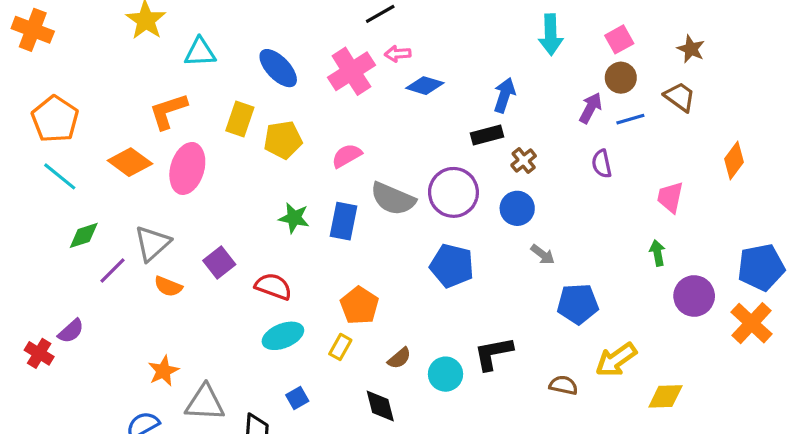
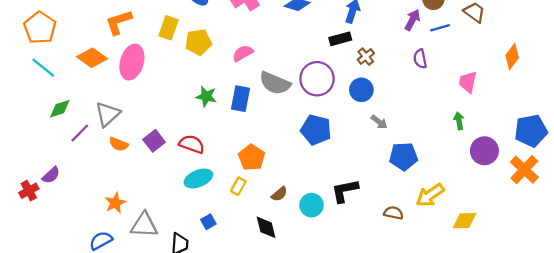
purple square: (219, 263) -> (154, 141), moved
red cross: (39, 353) -> (29, 191), turned 30

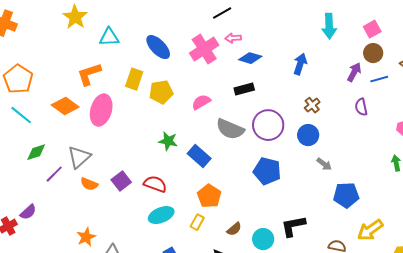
black rectangle: (340, 39) -> (244, 89), moved
blue rectangle: (241, 99) -> (199, 156), moved, turned -60

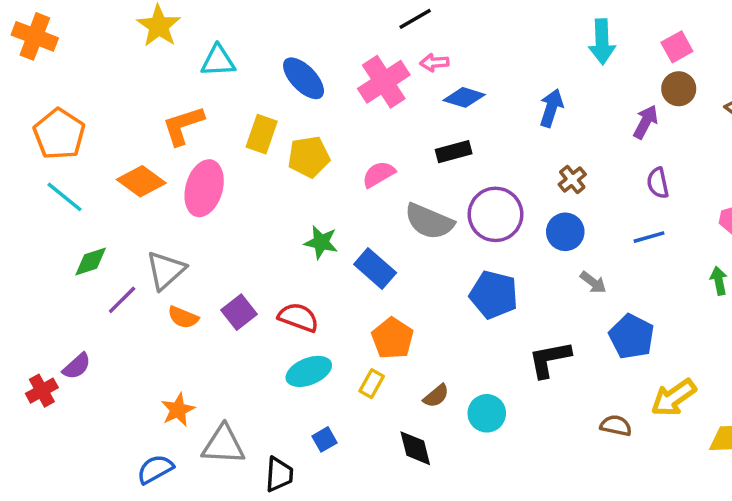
blue line: (379, 79) -> (649, 237), moved
blue pentagon: (346, 195) -> (632, 337), turned 30
black L-shape: (293, 226) -> (550, 359), moved

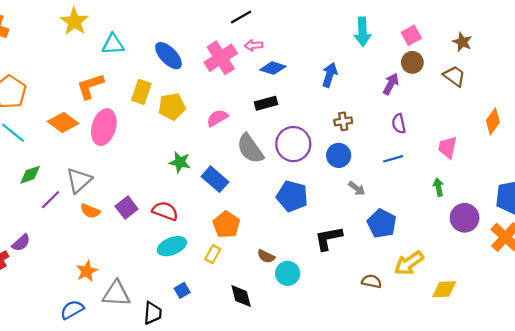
brown cross: (572, 179) -> (343, 121), turned 30
gray semicircle: (429, 221) -> (250, 149), turned 32
brown semicircle: (436, 396) -> (266, 256), moved, turned 66

